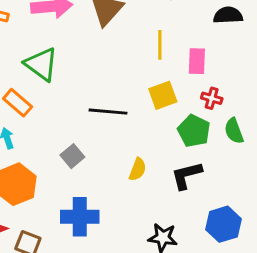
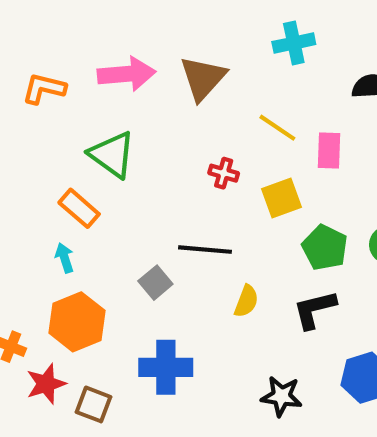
yellow line: (160, 45) -> (277, 128), turned -56
red cross: (212, 98) -> (224, 173), moved
black line: (108, 112) -> (205, 250), moved

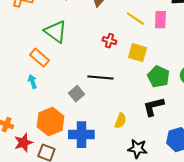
pink rectangle: (329, 150) -> (160, 20), moved
yellow square: (281, 198) -> (137, 53), turned 36
yellow semicircle: (246, 301) -> (120, 121), moved
orange hexagon: (77, 322) -> (50, 122), moved

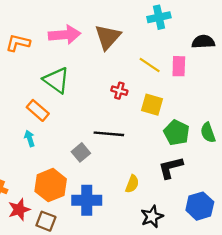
black star: (137, 149) -> (152, 217), turned -30

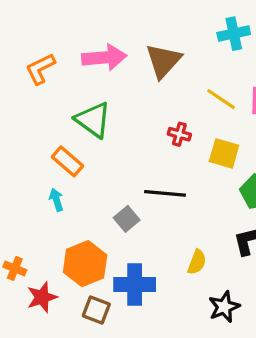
orange L-shape: (18, 43) -> (40, 69), turned -40
brown square: (46, 221) -> (96, 310), moved

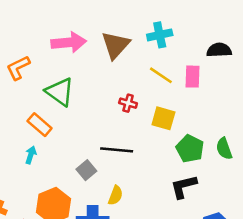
cyan cross: (234, 34) -> (160, 35), moved
orange L-shape: (40, 69) -> (18, 68), moved
cyan arrow: (56, 200) -> (31, 155), turned 36
yellow semicircle: (197, 262) -> (115, 195), moved

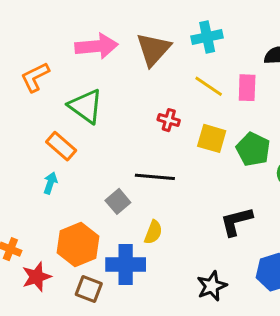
green pentagon: (190, 149) -> (253, 149), moved

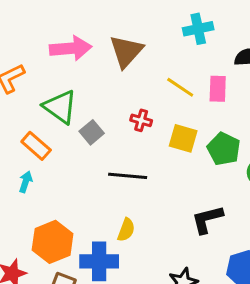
cyan cross: (207, 37) -> (198, 29), moved
gray square: (118, 201) -> (92, 132), moved

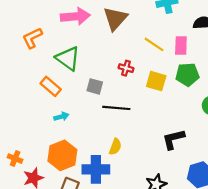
gray square: (92, 132) -> (95, 86), moved, turned -35
green pentagon: (224, 149) -> (187, 75), moved, turned -30
cyan arrow: (26, 182) -> (61, 117), moved, turned 56

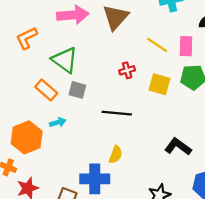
red cross: (126, 68) -> (127, 70), turned -32
gray square: (95, 86) -> (77, 90), moved
black L-shape: (173, 139) -> (178, 147), turned 50
orange hexagon: (62, 155) -> (27, 137), moved

